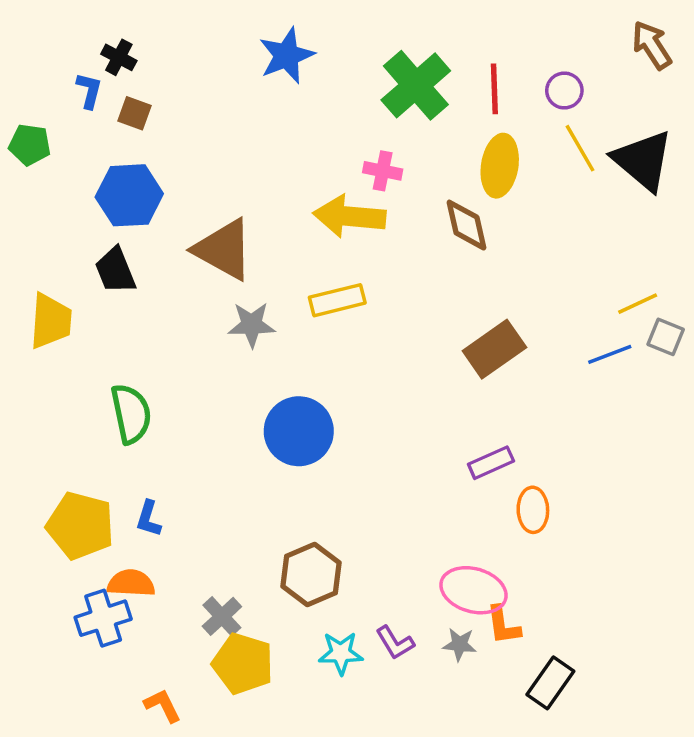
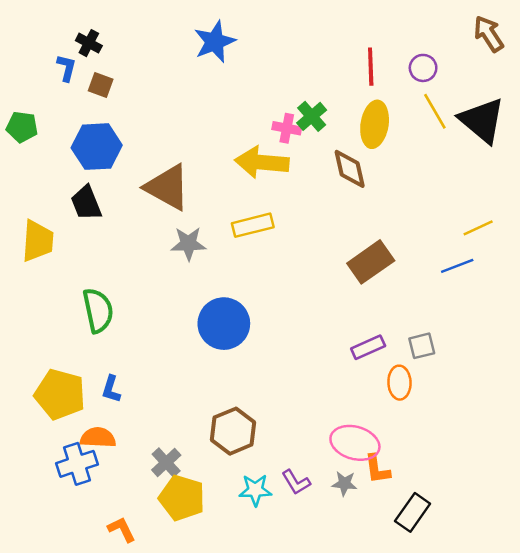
green cross: (416, 85) -> (312, 116), moved, size x0.6
green pentagon: (30, 145) -> (22, 127), moved
gray square: (666, 337) -> (422, 346), moved, turned -36

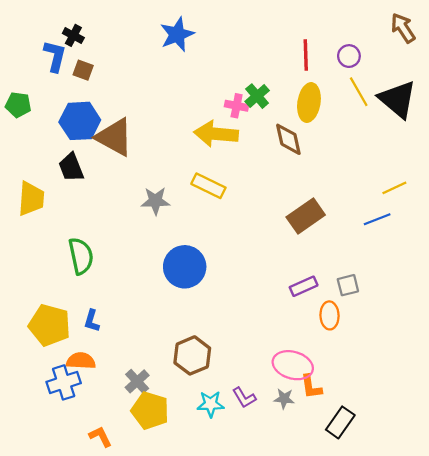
blue L-shape: (67, 68) -> (55, 56), size x1.4
brown triangle: (167, 187) -> (114, 137), moved
yellow rectangle: (253, 225) -> (208, 186), turned 40

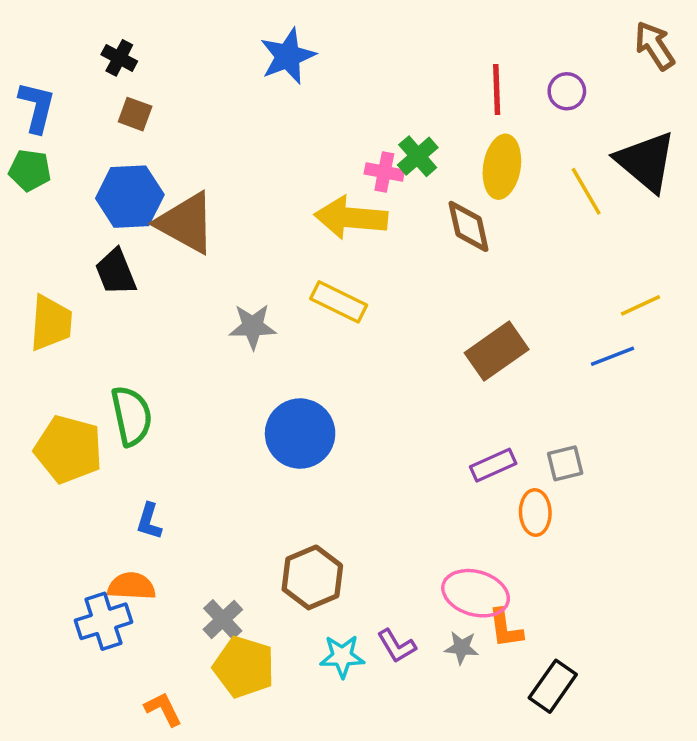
blue L-shape: (55, 56) -> (37, 107), moved
yellow line: (359, 92) -> (586, 191), moved
yellow pentagon: (50, 325) -> (68, 449), moved

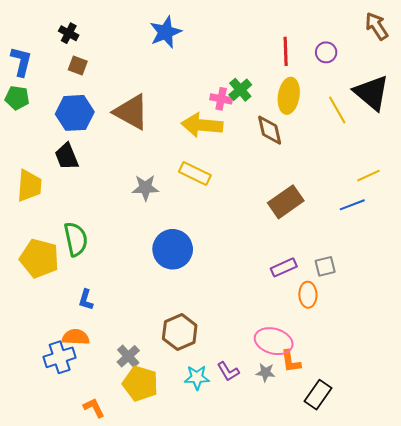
brown triangle: (186, 223) -> (131, 112), moved

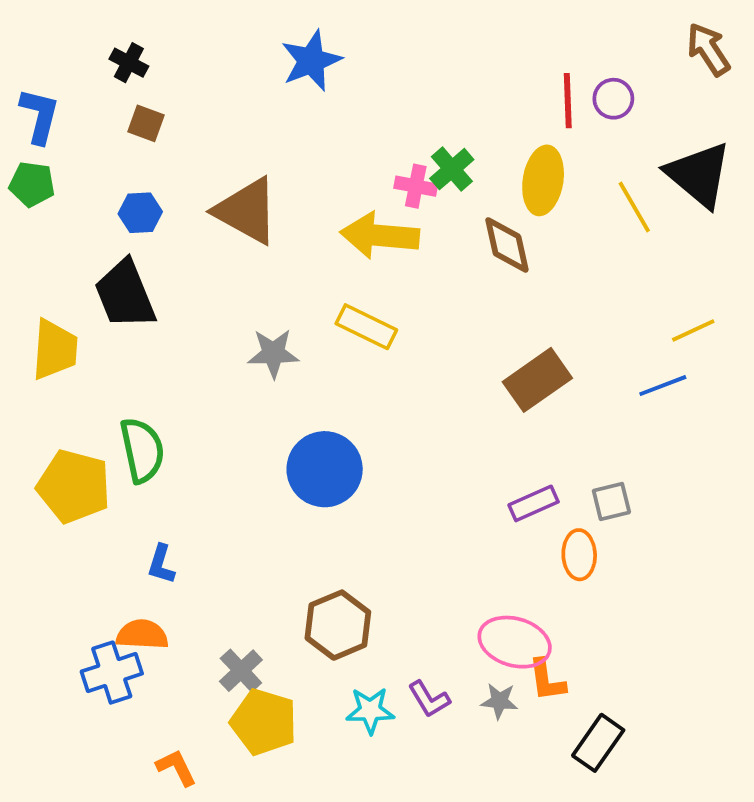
red line: (286, 51) -> (568, 101), moved
blue hexagon: (75, 113) -> (140, 213), size x0.6
black trapezoid: (67, 156) -> (125, 294), size x1.4

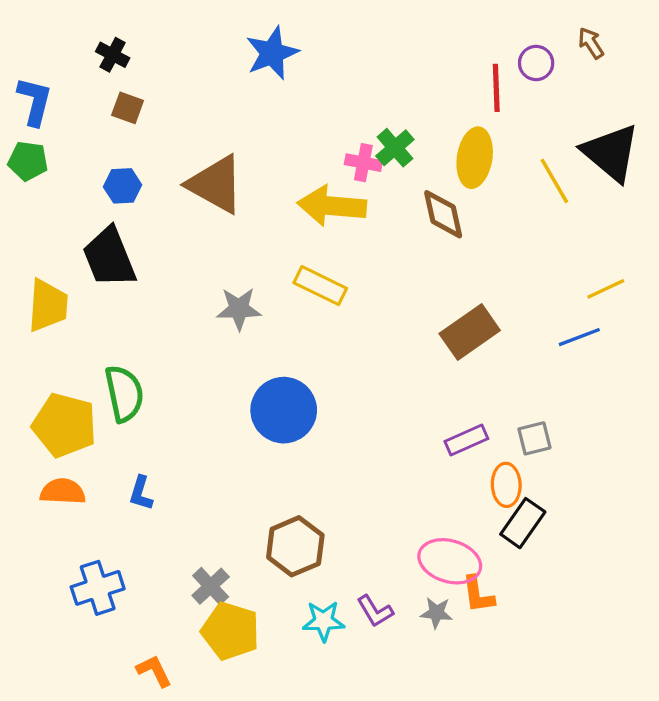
brown arrow: (708, 49) -> (591, 43), moved, size x0.7
purple circle: (613, 99) -> (536, 63), moved
orange semicircle: (142, 635) -> (63, 492), moved
black rectangle: (598, 743) -> (523, 523), moved

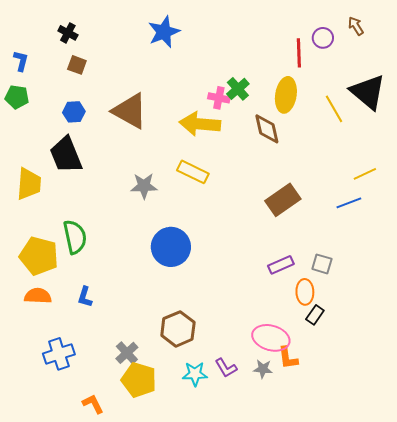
blue L-shape: (35, 101) -> (21, 61), size x0.7
gray square: (534, 438) -> (322, 264), turned 30
black rectangle: (523, 523) -> (315, 315), size x0.7

